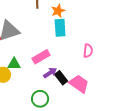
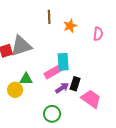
cyan rectangle: (60, 28) -> (63, 62), moved
pink semicircle: (88, 51) -> (98, 34), moved
black rectangle: (61, 78) -> (75, 84), moved, turned 56

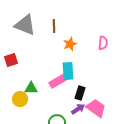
orange star: (70, 26) -> (70, 44), moved
gray triangle: (21, 46) -> (25, 25), moved, turned 40
purple arrow: (62, 88) -> (78, 109), moved

